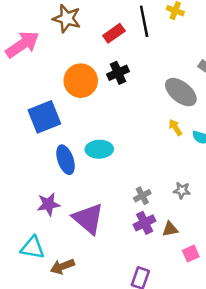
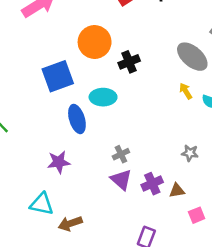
black cross: (118, 73) -> (129, 62), moved
cyan ellipse: (99, 149) -> (103, 97), moved
gray cross: (142, 196) -> (121, 154), moved
purple triangle: (88, 219) -> (121, 180), moved, size x0.7

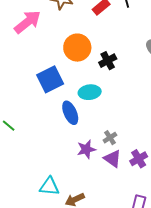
purple star: (59, 162) -> (86, 149), moved

